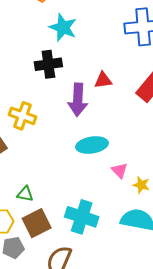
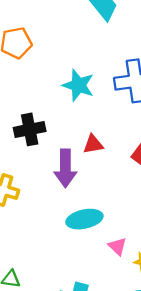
cyan star: (63, 27) -> (78, 85), moved

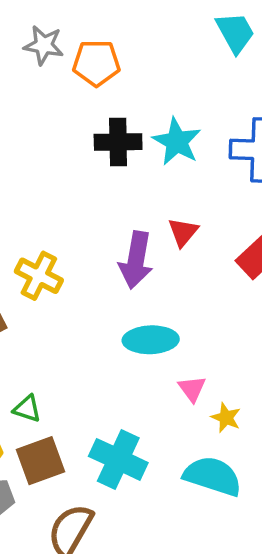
black cross: (30, 129) -> (118, 142), moved
red triangle: (93, 144) -> (183, 232), turned -50

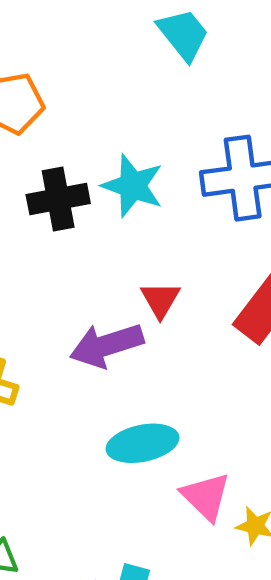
purple arrow: (136, 260) -> (107, 345), turned 72
pink triangle: (192, 389) -> (206, 497), size x1.4

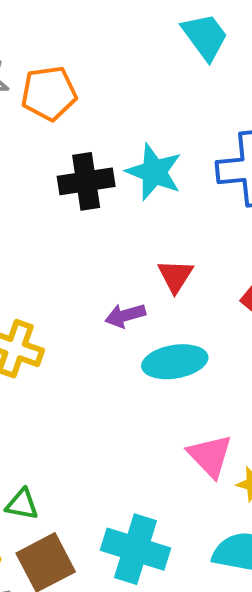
purple arrow: (107, 345) -> (125, 315), size x0.6
cyan ellipse: (143, 443) -> (175, 362), moved

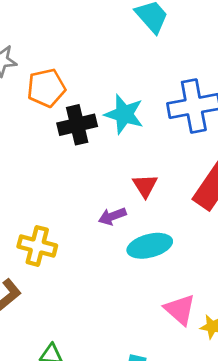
orange pentagon: (49, 93) -> (46, 88), moved

